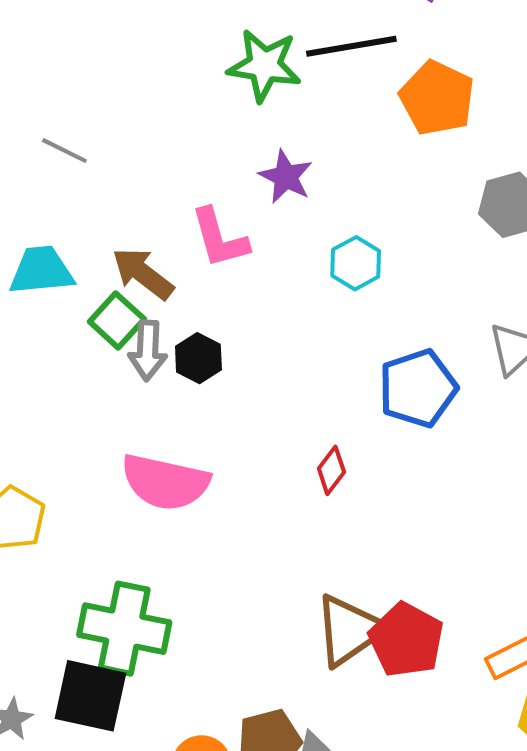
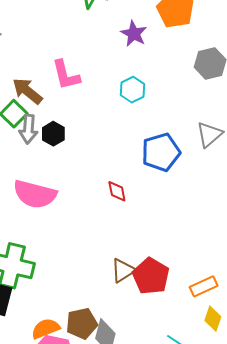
purple star: (286, 177) -> (134, 34), moved
red diamond: (331, 470) -> (117, 191), turned -50
brown triangle: (349, 630) -> (123, 270), size x0.7

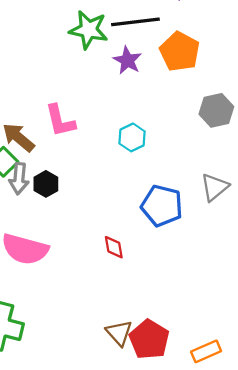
purple star: (134, 34) -> (127, 60), moved
blue pentagon: (161, 152) -> (162, 206), turned 30
brown triangle: (123, 270) -> (119, 333), turned -40

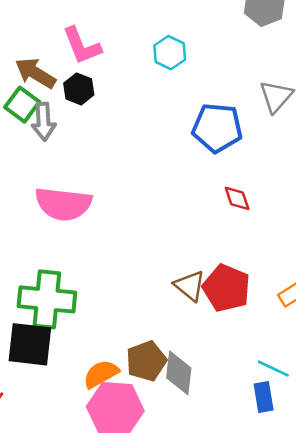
black hexagon: (46, 184) -> (79, 89), moved
red diamond: (114, 247) -> (237, 198), moved

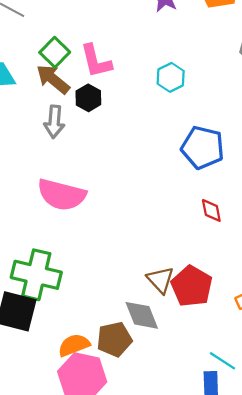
green square: (22, 105) -> (55, 52), moved
gray diamond: (179, 373) -> (142, 315), moved, turned -36

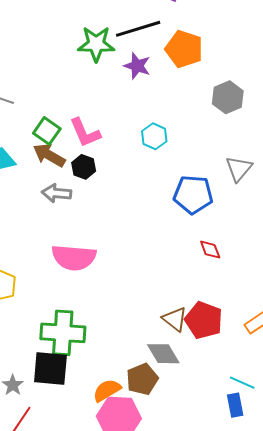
gray arrow: (54, 122) -> (57, 193), turned 100

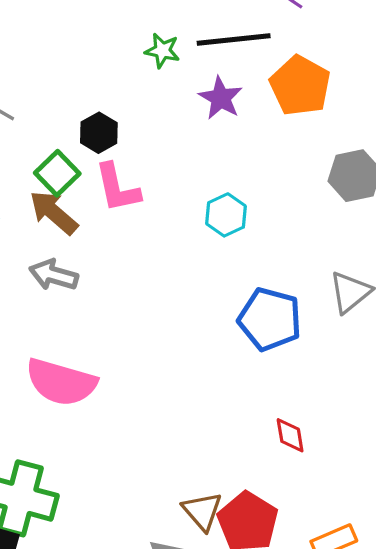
green star: (96, 44) -> (162, 51), size x0.6
black hexagon: (84, 167) -> (99, 133), moved
red diamond: (210, 250) -> (290, 435), moved

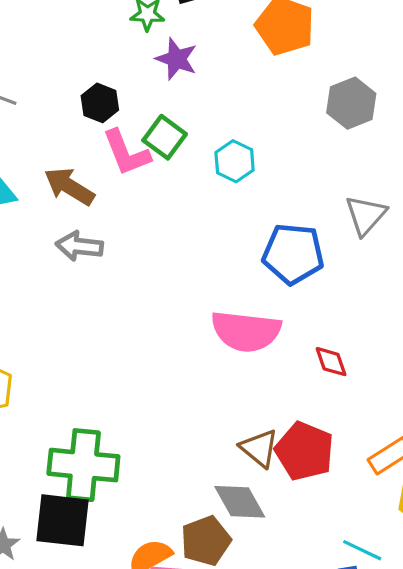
purple star: (221, 98) -> (176, 59), moved
green square: (57, 173) -> (165, 137), moved
pink semicircle: (61, 382) -> (246, 331), moved

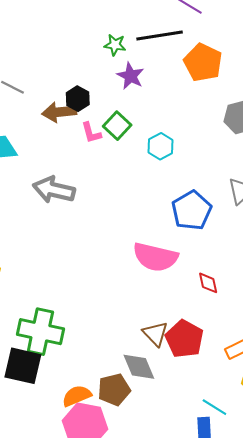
pink L-shape: (126, 153) -> (91, 133), size x0.7
brown arrow: (69, 186) -> (59, 112), moved, turned -44
gray arrow: (79, 246) -> (54, 190), size x1.4
blue pentagon: (293, 254) -> (192, 210), turned 30

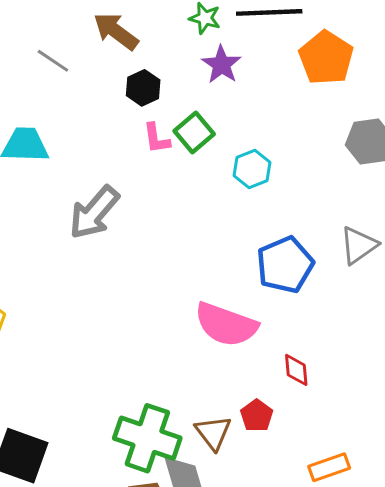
brown arrow: (59, 112) -> (116, 31), moved, turned 36
gray arrow: (54, 190) -> (94, 212), turned -69
green cross: (40, 332) -> (147, 438), moved
red pentagon: (184, 339) -> (257, 416), moved, size x0.6

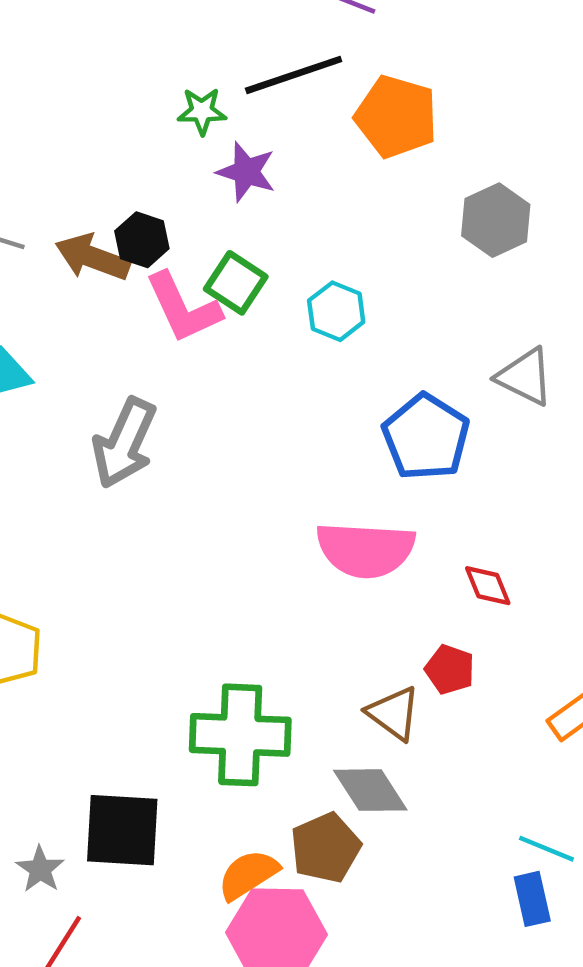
brown arrow: (116, 31) -> (93, 257), moved
pink L-shape: (156, 138) -> (183, 308), size x1.6
gray triangle: (359, 245) -> (525, 377), turned -42
green cross: (147, 438) -> (240, 735), moved

